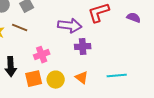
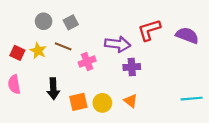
purple semicircle: (134, 18) -> (187, 35), size x1.5
pink cross: (42, 55) -> (87, 62), moved
cyan line: (117, 76) -> (192, 99), moved

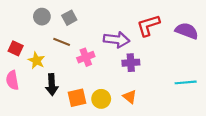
yellow star: (38, 51) -> (36, 60), moved
cyan line: (192, 99) -> (186, 82), moved

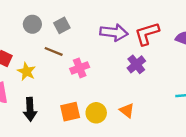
purple arrow: (117, 40) -> (114, 32), moved
purple cross: (131, 63) -> (136, 64), moved, turned -35
black arrow: (52, 85) -> (30, 109), moved

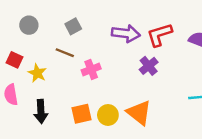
gray circle: (32, 24) -> (29, 25), moved
orange triangle: (127, 110) -> (139, 113), size x1.6

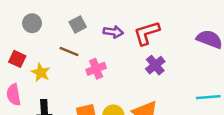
purple arrow: (126, 34) -> (113, 32), moved, size x0.7
red L-shape: (159, 35) -> (147, 33), moved

